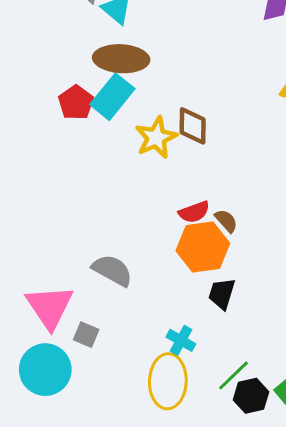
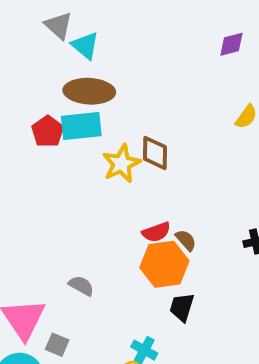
cyan rectangle: (112, 97) -> (81, 126), turned 45
gray semicircle: (112, 270) -> (81, 286), size x0.7

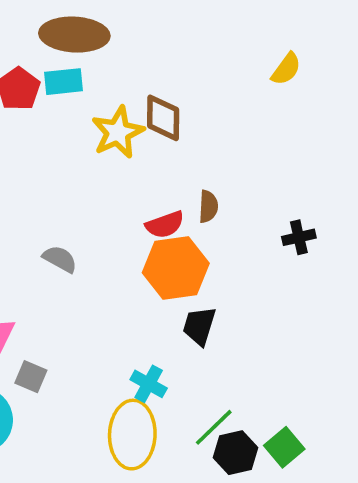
cyan rectangle: (81, 126) -> (64, 82), size x0.7
brown semicircle: (186, 240) -> (208, 206), moved, turned 45
gray semicircle: (81, 286) -> (60, 259), moved

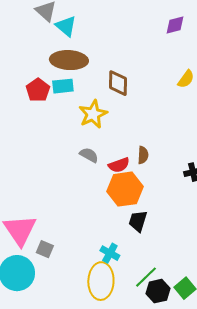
brown diamond: (163, 118) -> (118, 83), moved
gray semicircle: (60, 259) -> (89, 155), moved

